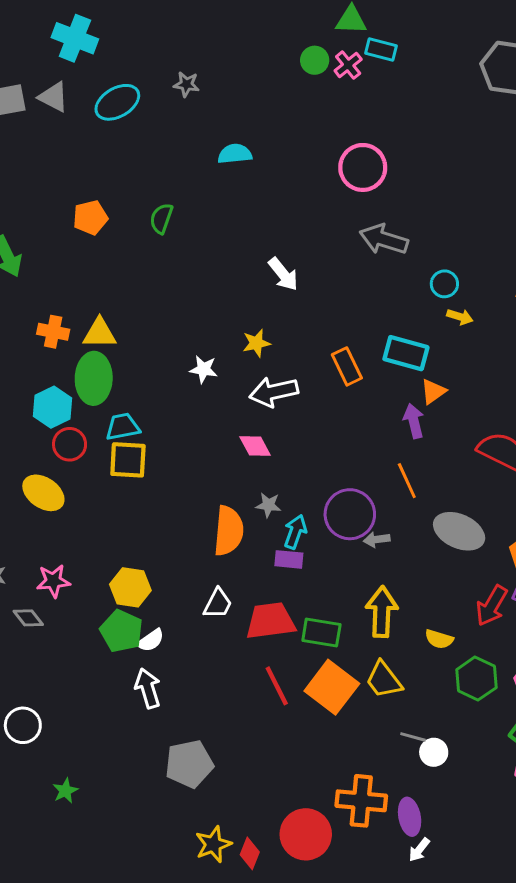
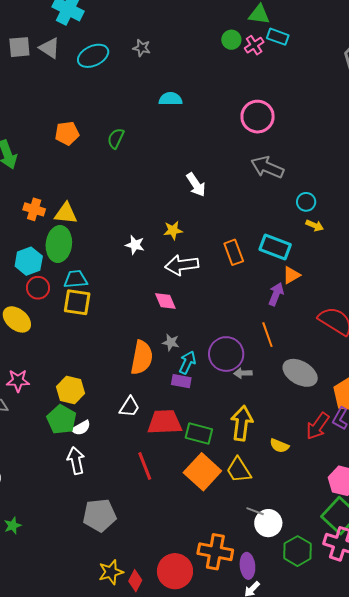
purple arrow: (414, 421) -> (276, 294), turned 30
green hexagon: (476, 679) -> (298, 551), moved
red line: (277, 686) -> (145, 466), moved
white circle: (434, 752) -> (268, 523), size x1.4

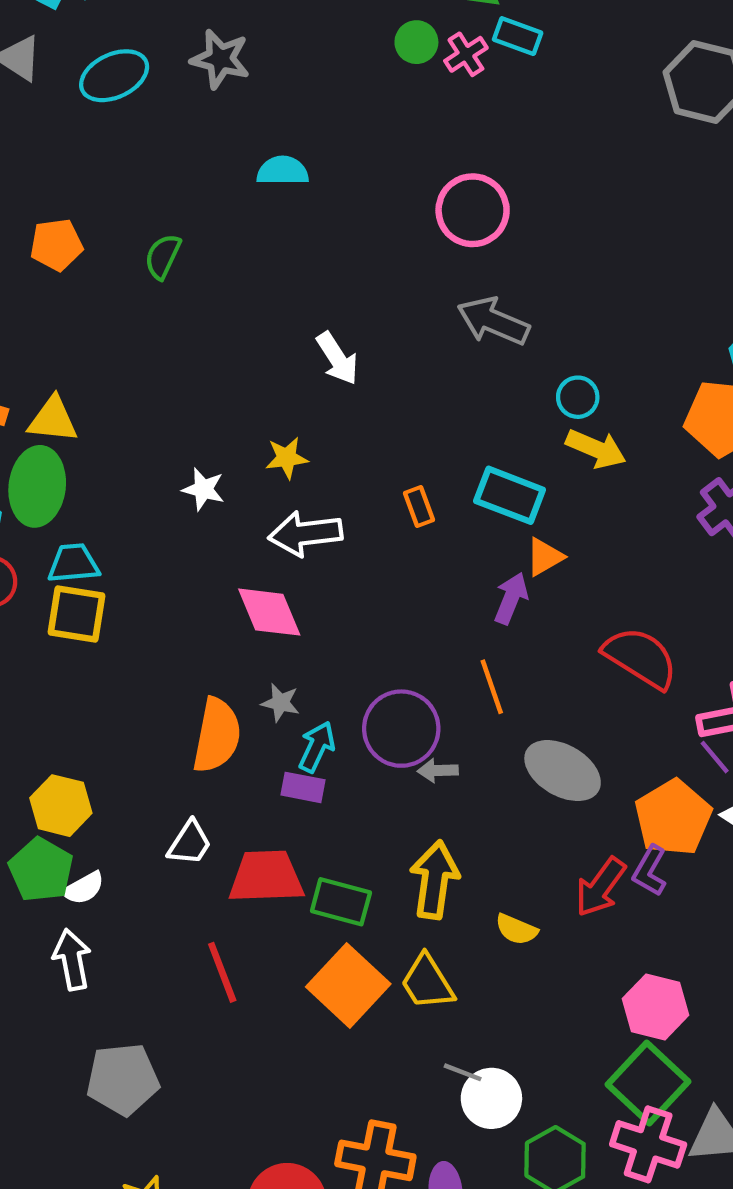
gray star: (142, 48) -> (220, 59), size x1.5
yellow arrow: (315, 225) -> (596, 449), size x1.5
orange rectangle: (234, 252) -> (419, 506), size x0.7
pink diamond: (165, 301) -> (269, 612), size x1.4

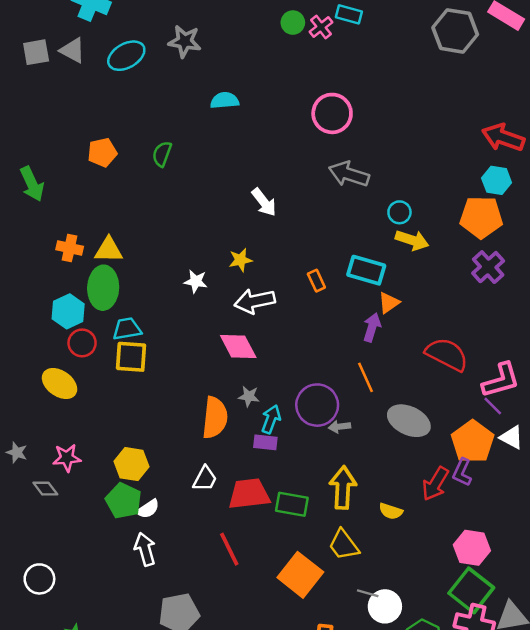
orange square: (348, 985) -> (300, 575), moved

